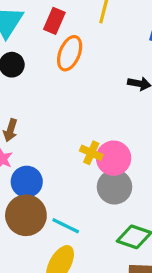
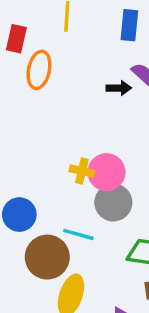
brown circle: (26, 215) -> (47, 257), moved
cyan line: (66, 226) -> (78, 234), moved

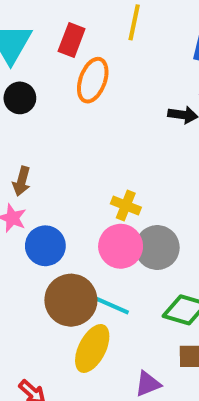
pink circle: (107, 172) -> (121, 246), moved
cyan line: (78, 234) -> (112, 305), moved

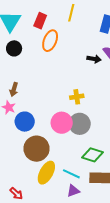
yellow cross: (126, 205) -> (77, 97), moved, turned -32
cyan line: (112, 305) -> (71, 174), moved

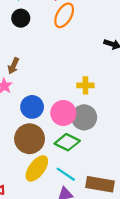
blue circle: (25, 122) -> (32, 107), moved
green diamond: (92, 155) -> (67, 142), moved

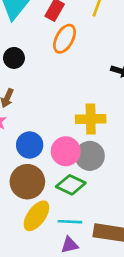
black circle: (21, 18) -> (14, 58), moved
yellow cross: (85, 85) -> (91, 119), size x1.5
cyan line: (66, 174) -> (70, 222), turned -30

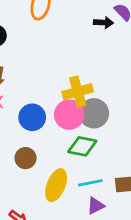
yellow cross: (91, 119) -> (78, 92), moved
brown circle: (27, 182) -> (26, 158), moved, size x0.6

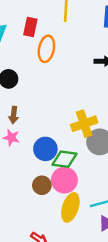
pink circle: (69, 115) -> (64, 180), moved
green diamond: (82, 146) -> (64, 159), moved

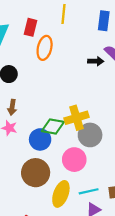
green diamond: (64, 159) -> (53, 127), moved
pink circle: (64, 180) -> (74, 160), moved
brown circle: (42, 185) -> (36, 173), size x1.6

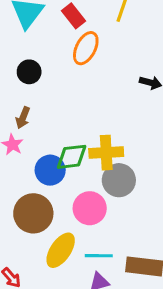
red rectangle: (31, 27) -> (74, 16), turned -66
green diamond: (53, 127) -> (72, 157), turned -30

